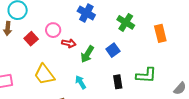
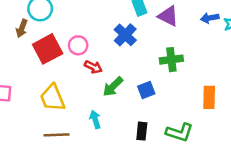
green cross: (126, 22) -> (171, 60), turned 36
orange rectangle: (160, 33) -> (209, 97), moved
red square: (31, 39) -> (48, 49), size x1.6

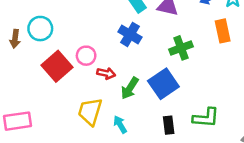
brown arrow: (22, 28) -> (15, 39), moved
blue square: (146, 90) -> (163, 84), size x1.6
orange rectangle: (209, 97) -> (223, 31), moved
yellow trapezoid: (53, 98) -> (90, 112), moved, turned 52

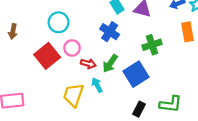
cyan circle: (40, 29) -> (59, 22), moved
green arrow: (130, 88) -> (110, 63), moved
cyan arrow: (120, 124) -> (97, 85), moved
black rectangle: (169, 125) -> (139, 109), turned 32

